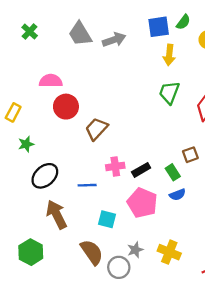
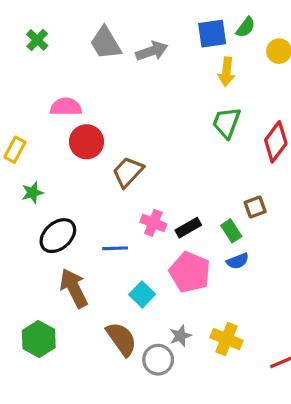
pink cross: (115, 166) -> (153, 223), turned 30
cyan square: (107, 219) -> (142, 294), turned 30

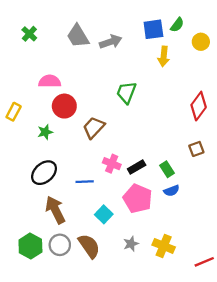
green trapezoid: (226, 123) -> (126, 93), moved
green star: (32, 193) -> (45, 132), moved
brown square: (255, 207) -> (196, 149), moved
gray circle: (158, 360) -> (60, 245), moved

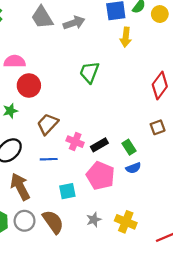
yellow circle: (201, 42) -> (160, 14), moved
brown trapezoid: (94, 128) -> (48, 124), moved
cyan square: (104, 214) -> (67, 191), turned 35

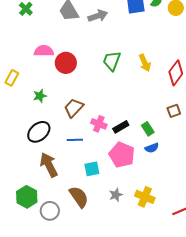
yellow arrow: (126, 37) -> (145, 63), moved, turned -30
red circle: (29, 86) -> (66, 63), moved
gray circle: (25, 221) -> (50, 211), moved

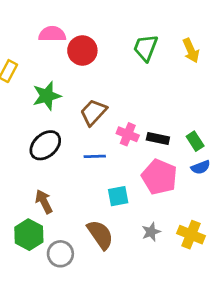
green star: (40, 96) -> (47, 96), size x1.5
black rectangle: (121, 127) -> (158, 138), turned 42
brown arrow: (49, 165) -> (44, 202), moved, size x0.7

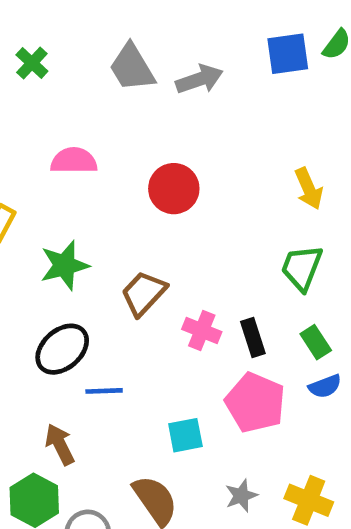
green trapezoid: (146, 48) -> (302, 268), moved
red circle: (82, 50) -> (174, 189), moved
black rectangle: (158, 138) -> (253, 337), turned 60
blue line: (95, 156) -> (104, 391), moved

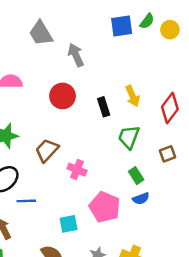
gray arrow: (199, 79) -> (76, 55), moved, turned -95
black rectangle: (253, 337) -> (104, 107), moved

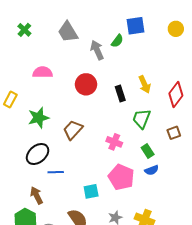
green semicircle: (147, 21) -> (117, 41), moved
pink cross: (77, 170) -> (114, 142), moved

